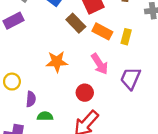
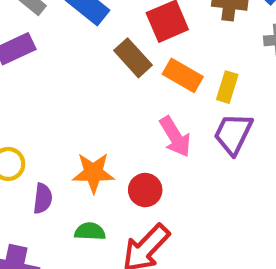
orange star: (57, 62) -> (93, 173), moved
purple trapezoid: (131, 78) -> (233, 134), moved
green semicircle: (45, 116) -> (90, 231), moved

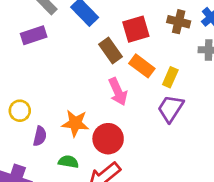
pink arrow: (175, 137) -> (118, 92), moved
red circle: (145, 190) -> (108, 139), size x1.4

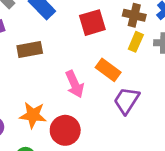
brown rectangle: (110, 50) -> (30, 50), moved, turned -65
orange rectangle: (142, 66) -> (108, 70), moved
yellow rectangle: (170, 77) -> (136, 42), moved

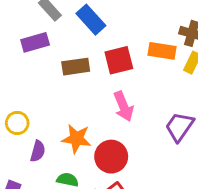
red square: (92, 23) -> (119, 60), moved
orange rectangle: (108, 70) -> (162, 51), moved, turned -30

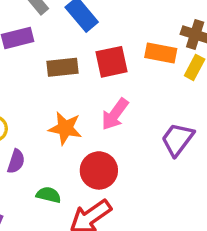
pink arrow: (123, 106) -> (115, 114), turned 56
orange star: (76, 139) -> (65, 128), moved

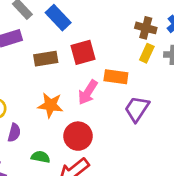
orange rectangle: (161, 53) -> (116, 77), moved

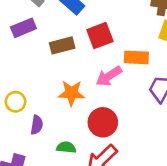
pink arrow: (88, 92) -> (109, 76), turned 30

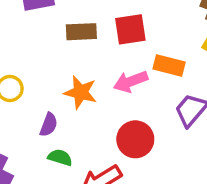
red circle: (103, 122) -> (135, 139), moved
purple semicircle: (37, 125) -> (49, 125), moved

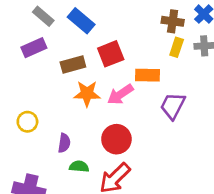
orange star: (81, 92) -> (87, 94), moved
red circle: (135, 139) -> (116, 139), moved

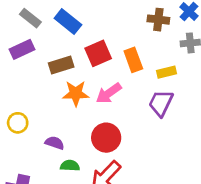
yellow rectangle: (177, 47) -> (166, 72), moved, turned 60
orange rectangle: (147, 75) -> (133, 60), moved, turned 70
purple semicircle: (64, 143) -> (55, 143), turned -78

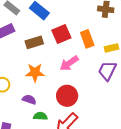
orange star: (76, 93) -> (35, 73), moved

